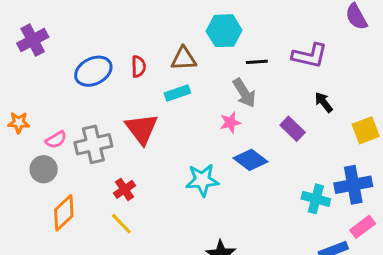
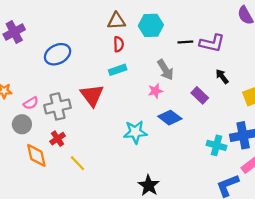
brown triangle: (184, 59) -> (116, 21), moved
black line: (257, 62) -> (185, 42), moved
red semicircle: (138, 67) -> (119, 44), moved
red cross: (124, 189) -> (58, 139), moved
orange diamond: (64, 213) -> (36, 155), turned -60

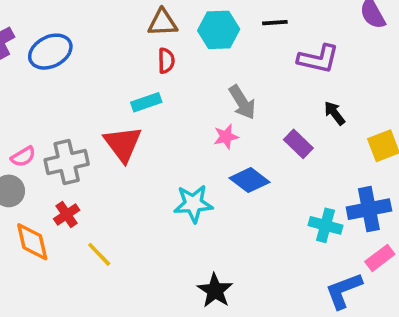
black line: (185, 42) -> (275, 23), moved
blue ellipse: (58, 54) -> (50, 52), moved
cyan rectangle: (118, 70) -> (146, 102), moved

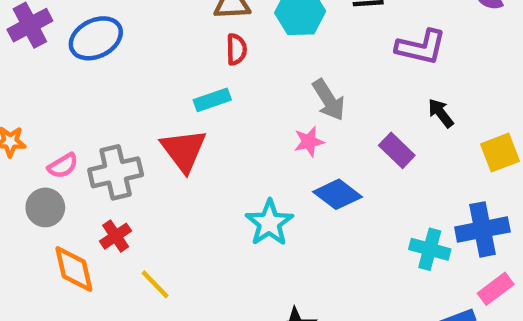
cyan star: (193, 204) -> (269, 223), turned -30

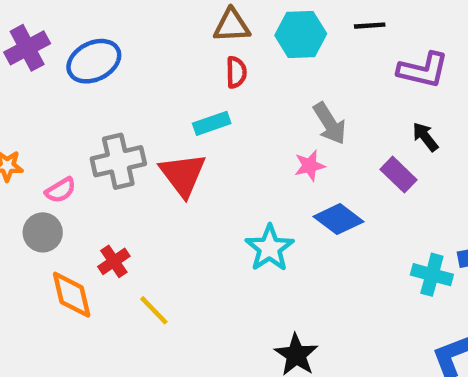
black arrow: (441, 113) -> (425, 137), moved
gray cross: (116, 172) -> (118, 161), moved

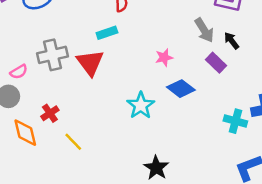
gray arrow: (330, 123) -> (204, 30), moved

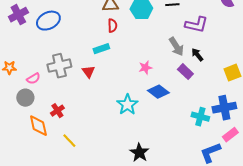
red triangle: (90, 63) -> (88, 72), size x0.6
yellow line: (73, 142) -> (69, 141), moved

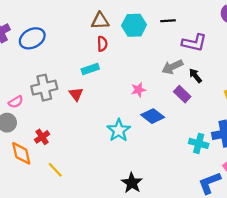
gray arrow: (176, 47) -> (172, 67), turned 96

